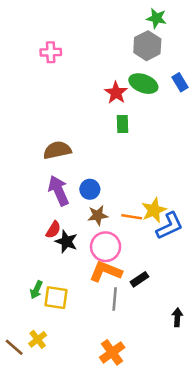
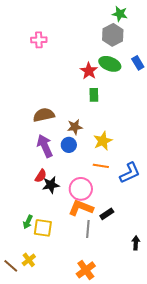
yellow star: (154, 210) -> (103, 141), moved
brown star: (98, 215) -> (75, 127), moved
black star: (66, 241) -> (51, 185), turned -30

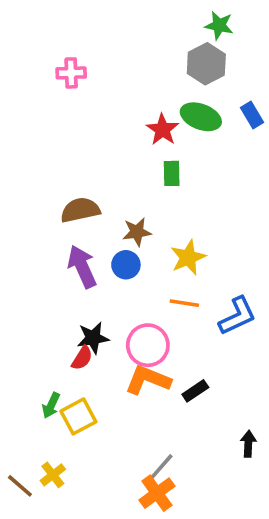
red semicircle: (41, 176) -> (82, 358), moved
yellow square: (43, 228) -> (78, 416), turned -36
gray line: (88, 229) -> (161, 468), moved, turned 36

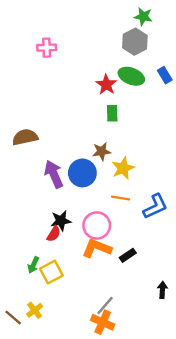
brown semicircle: (80, 210) -> (25, 137), moved
brown star: (137, 232) -> (101, 151), moved
blue circle: (126, 265) -> (82, 173), size x1.5
orange cross: (157, 493) -> (103, 322), turned -30

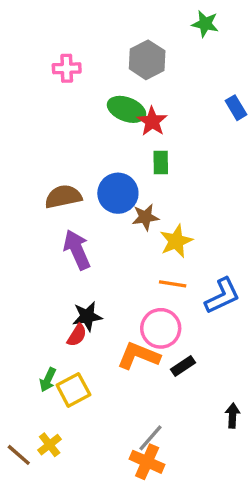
gray hexagon: (135, 42) -> (147, 60), moved
green ellipse: (131, 76) -> (127, 109), moved
brown semicircle: (25, 137) -> (63, 197), moved
blue circle: (82, 173) -> (118, 193), moved
pink circle: (97, 225) -> (161, 328), moved

